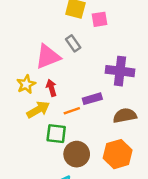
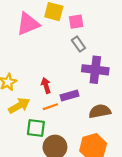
gray rectangle: (73, 43) -> (78, 44), moved
pink triangle: (48, 57) -> (28, 24), moved
red arrow: (51, 88) -> (46, 85), moved

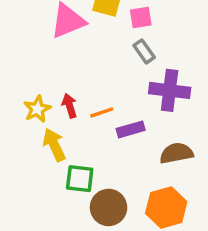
red arrow: (46, 85) -> (70, 106), moved
yellow arrow: (19, 106) -> (54, 145), turned -85
orange line: (50, 107) -> (102, 112), moved

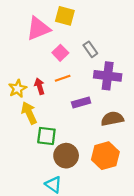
pink square: (141, 18) -> (60, 53), moved, turned -35
orange line: (102, 112) -> (63, 78), moved

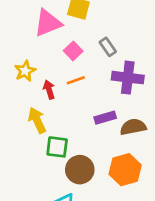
yellow star: (18, 89) -> (25, 71), moved
purple rectangle: (81, 102) -> (105, 118), moved

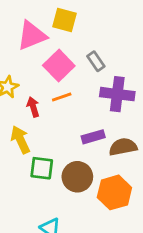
pink square: (73, 51) -> (59, 66), size x1.5
brown circle: (80, 170) -> (77, 177), moved

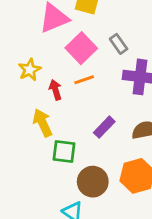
purple rectangle: (93, 137) -> (104, 127), moved, turned -30
brown circle: (77, 177) -> (93, 182), moved

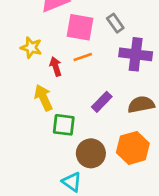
pink square: (81, 48) -> (80, 27), turned -36
yellow star: (30, 70) -> (31, 48), turned -30

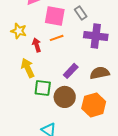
brown circle: (91, 153) -> (65, 97), moved

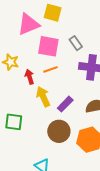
yellow arrow: (28, 68) -> (43, 97), moved
green square: (43, 88) -> (14, 122), moved

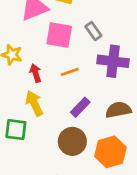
orange line: (51, 69) -> (70, 72), moved
yellow arrow: (43, 97) -> (34, 103), moved

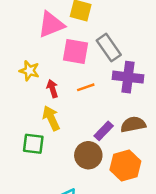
gray rectangle: (93, 31) -> (109, 48), size x1.5
purple rectangle: (80, 107) -> (104, 131), moved

